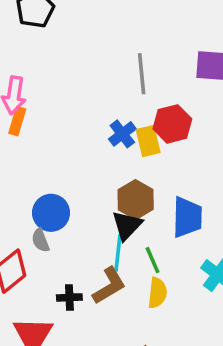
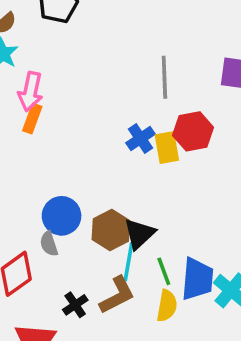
brown hexagon: (136, 200) -> (111, 230), moved
blue trapezoid: (187, 217) -> (197, 279), moved
black cross: (69, 297) -> (75, 305), turned -35

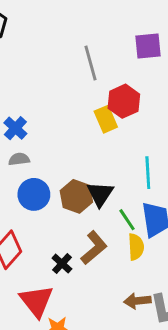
blue cross: (140, 139) -> (15, 128), moved
gray semicircle: (49, 244) -> (19, 159), moved, turned 114
cyan line: (128, 262) -> (148, 173), moved

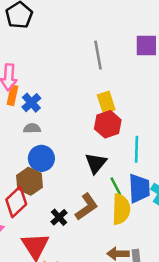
red hexagon: (124, 101) -> (108, 124), moved
brown hexagon: (76, 196) -> (30, 181), moved
yellow semicircle: (136, 247) -> (121, 209), size x1.4

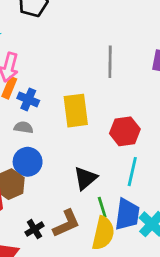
yellow rectangle: (106, 102) -> (76, 111), moved, size x1.4
blue cross: (31, 103) -> (28, 99), turned -36
red hexagon: (108, 124) -> (125, 131), moved

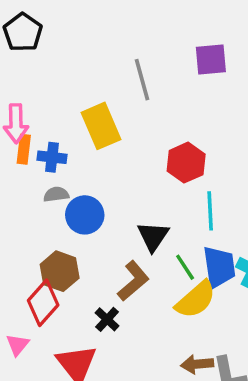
yellow rectangle: (76, 111) -> (101, 126), moved
blue circle: (28, 162) -> (85, 215), moved
brown L-shape: (66, 223) -> (133, 281), moved
yellow semicircle: (103, 233) -> (196, 300), turned 52

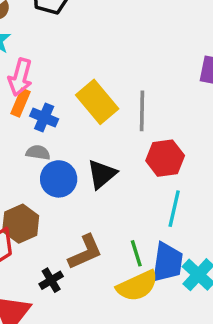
gray line: (142, 80) -> (142, 111), moved
yellow rectangle: (101, 126) -> (97, 102), turned -33
black triangle: (153, 236) -> (102, 174), moved

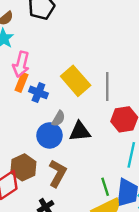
gray semicircle: (38, 153) -> (58, 118), moved, turned 112
black triangle: (102, 174) -> (80, 131), turned 35
brown L-shape: (85, 252) -> (57, 173), moved, turned -36

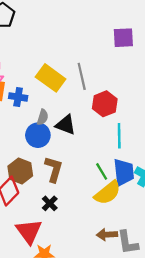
black triangle: (80, 131) -> (66, 125), turned 40

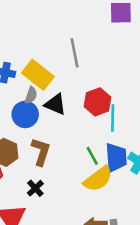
yellow rectangle: (51, 78) -> (38, 75), moved
red hexagon: (105, 104) -> (98, 102), moved

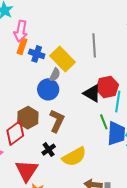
black triangle: (55, 104) -> (92, 93), moved
green line: (92, 156) -> (104, 122), moved
yellow semicircle: (98, 179) -> (74, 157), moved

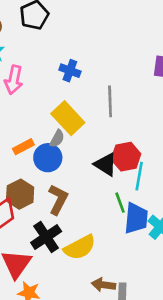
orange rectangle: (22, 46) -> (23, 147), moved, turned 42
blue cross: (37, 54) -> (70, 71), moved
black cross: (49, 150) -> (46, 237), size x1.6

